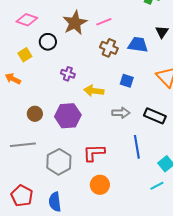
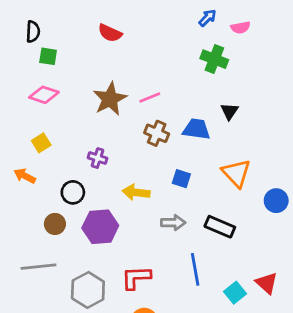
black circle: (48, 42) -> (73, 192), moved
purple cross: (68, 74) -> (98, 158), moved

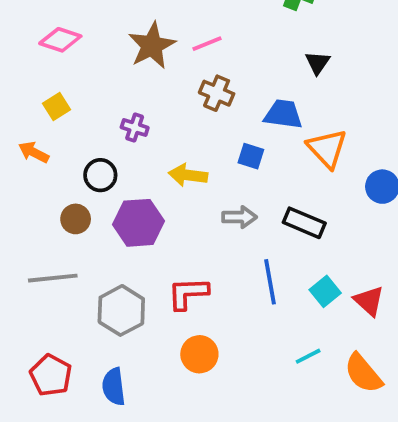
blue trapezoid: (196, 129) -> (283, 114), moved
cyan square: (235, 293) -> (325, 291), moved

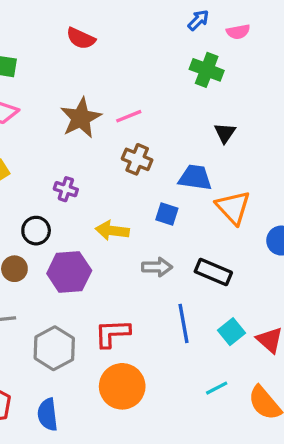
orange circle: (199, 354) -> (122, 386), size x1.4

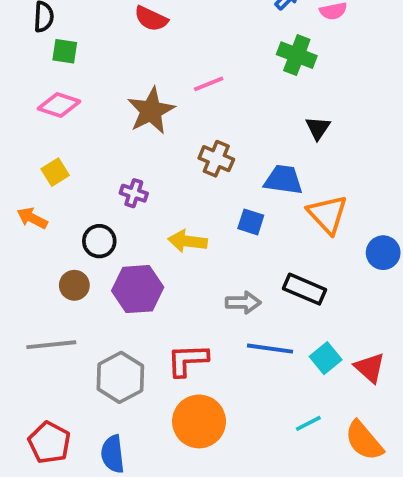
pink line: (129, 116) -> (209, 84), moved
gray arrow: (157, 267) -> (243, 303), moved
blue line: (183, 323) -> (270, 349), turned -72

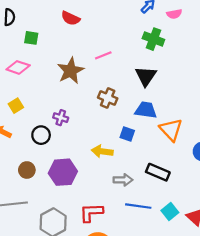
green square: (65, 51) -> (31, 38), moved
black triangle: (318, 128) -> (146, 76), moved, size x1.5
black circle: (99, 241) -> (41, 135), moved
yellow arrow: (187, 241) -> (102, 151), moved

